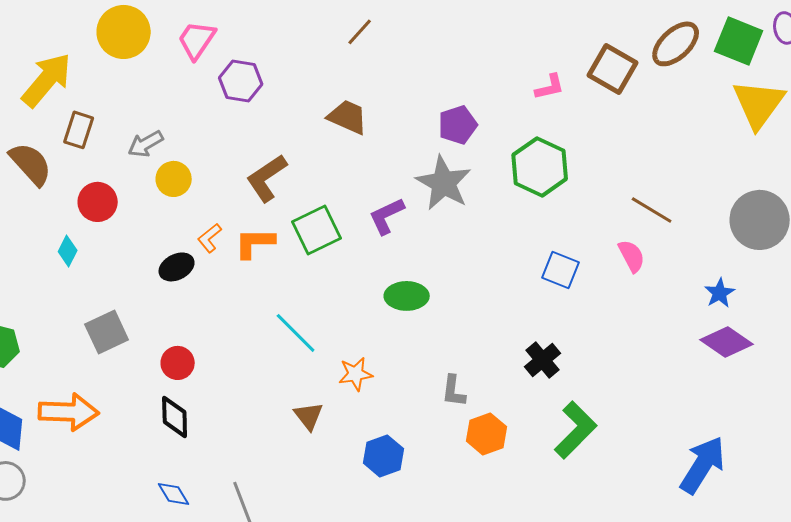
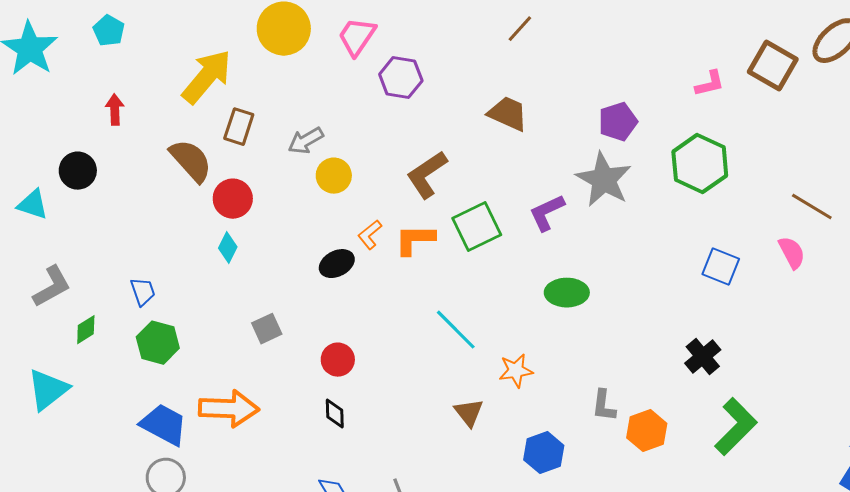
red circle: (98, 202) -> (233, 199), moved
gray square: (107, 332) -> (267, 329), size x0.7
gray L-shape: (454, 391) -> (604, 406), moved
black diamond: (175, 417) -> (335, 414), size x0.7

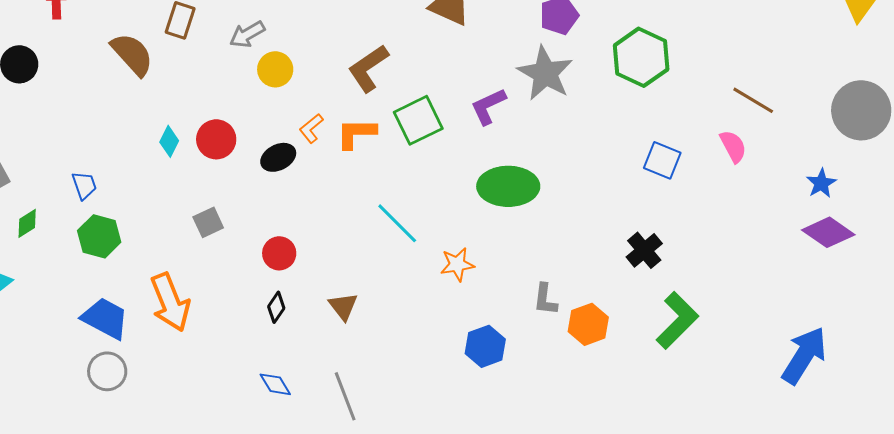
red circle: (233, 199) -> (216, 139), moved
green ellipse: (567, 293) -> (508, 186), size x1.4
orange arrow: (229, 409) -> (170, 302), turned 66
brown triangle: (469, 413) -> (343, 306), moved
black diamond: (335, 414) -> (276, 307), turned 36

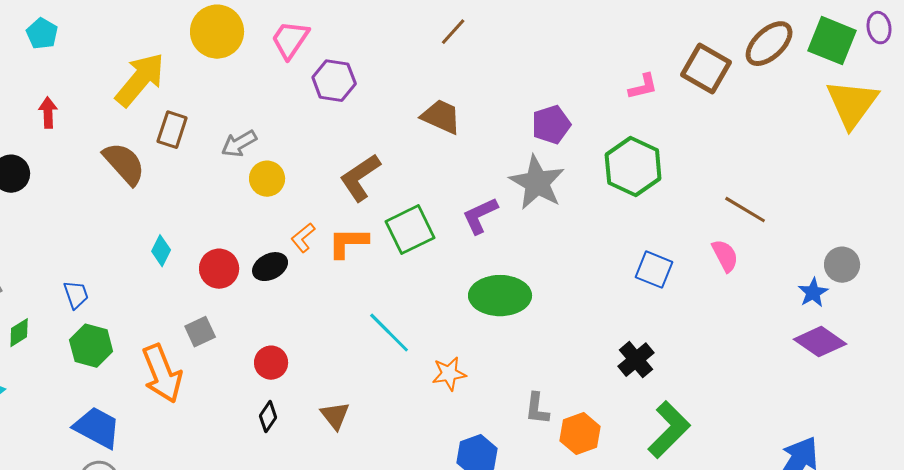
gray circle: (861, 110) -> (842, 265), moved, size x0.6
red circle: (216, 139) -> (219, 269), moved
orange arrow: (170, 302) -> (162, 374), moved

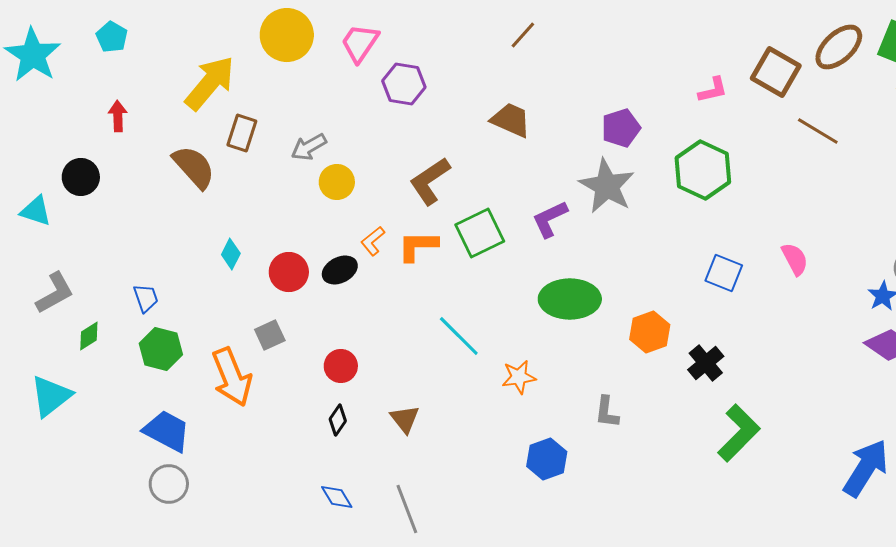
brown line: (745, 210) -> (818, 131), moved
orange hexagon: (580, 434) -> (650, 332), moved

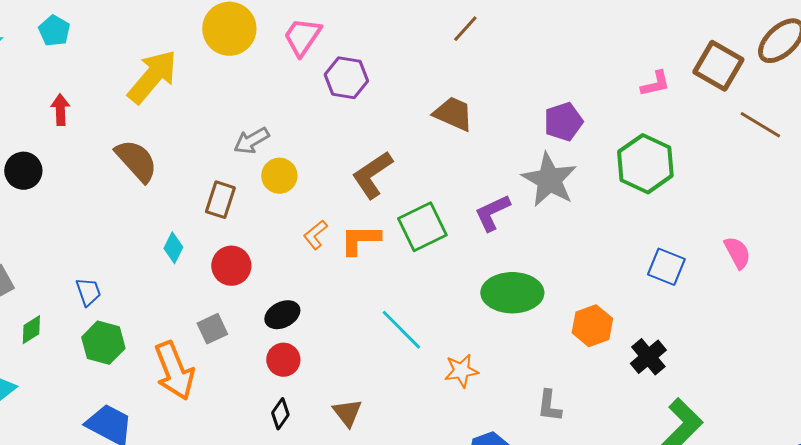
brown rectangle: (242, 133) -> (220, 200), moved
black ellipse: (340, 270) -> (282, 315), moved

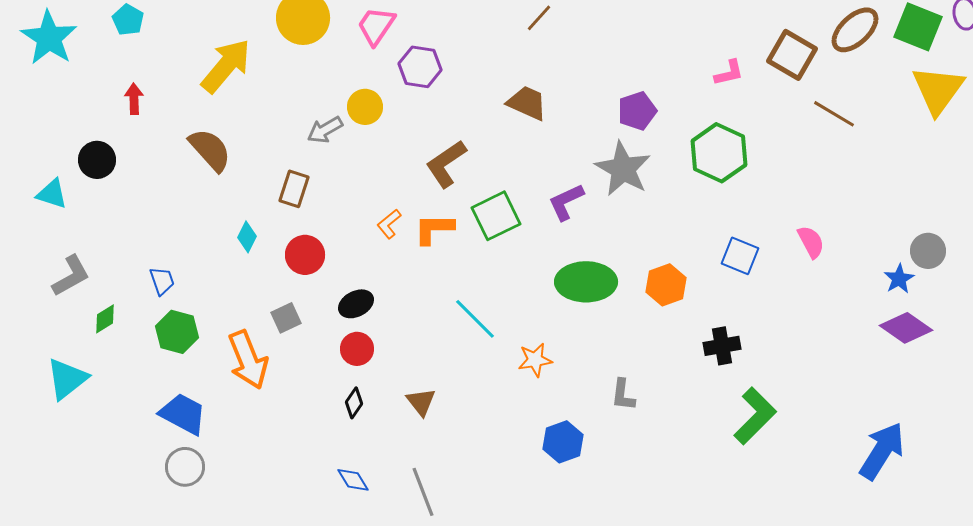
yellow circle: (279, 176) -> (365, 107), moved
orange hexagon: (592, 326) -> (666, 285), moved
black cross: (648, 357) -> (722, 346), turned 30

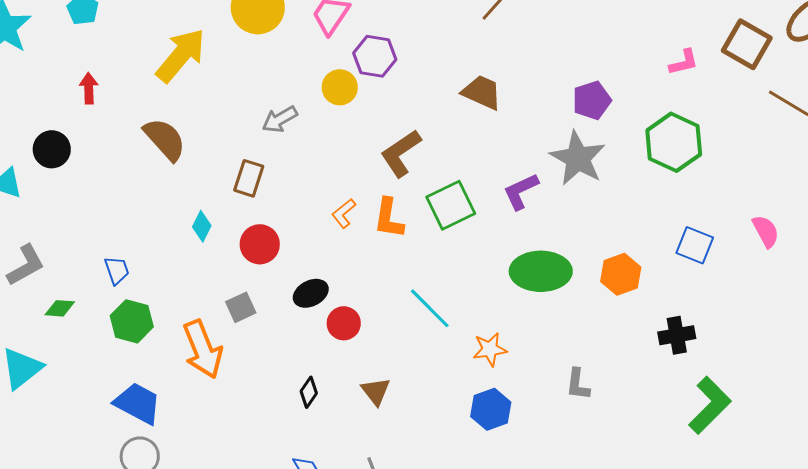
yellow circle: (365, 107) -> (340, 87), moved
orange L-shape: (434, 229) -> (389, 218), turned -81
green diamond: (105, 319) -> (60, 308), turned 36
red circle: (357, 349) -> (344, 323), moved
blue hexagon: (563, 442) -> (491, 409), moved

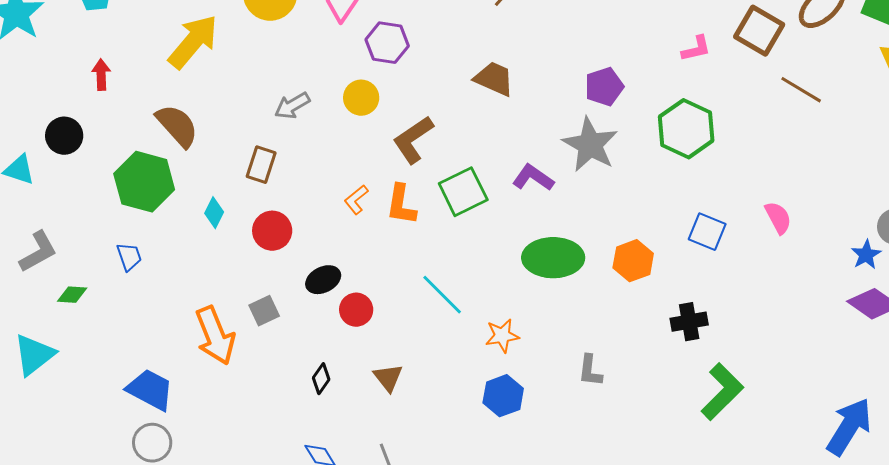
yellow circle: (340, 87) -> (361, 98), moved
purple L-shape: (521, 191) -> (533, 178), turned 60
gray square: (241, 307) -> (264, 311), moved
green hexagon: (132, 321) -> (144, 182), moved, size x1.4

